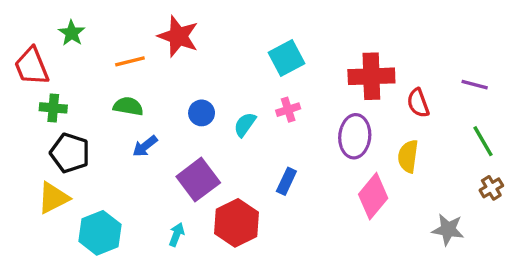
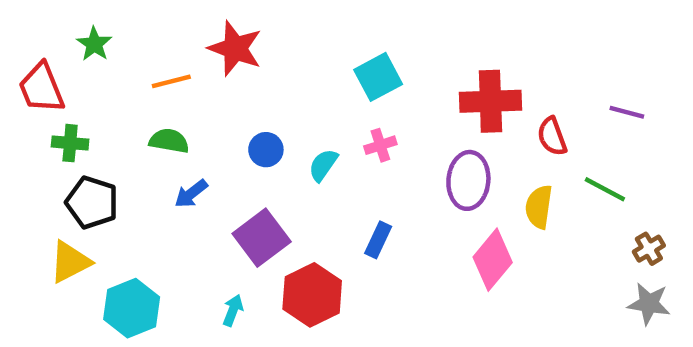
green line: (483, 141) -> (605, 189), moved, turned -32
gray star: (448, 230) -> (649, 304), moved

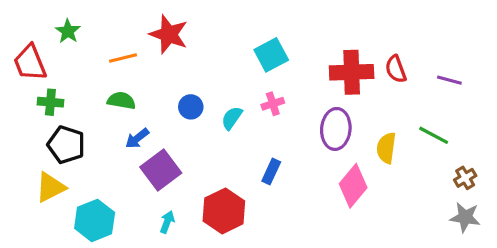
red semicircle: (552, 136) -> (396, 69), moved
purple square: (262, 238) -> (161, 170), moved

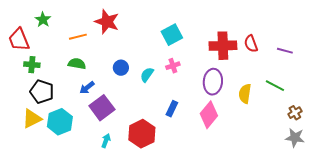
pink diamond: (353, 186) -> (209, 115), moved
cyan hexagon: (95, 220) -> (60, 122), moved

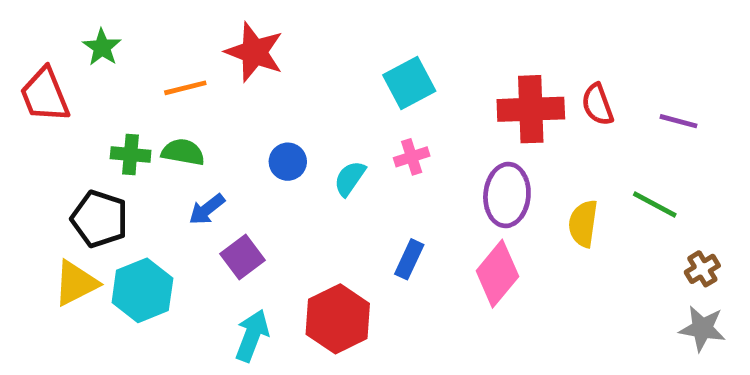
green cross: (32, 65) -> (131, 155), moved
purple square: (102, 108) -> (243, 257), size x0.7
cyan arrow: (106, 141) -> (252, 336), size x1.5

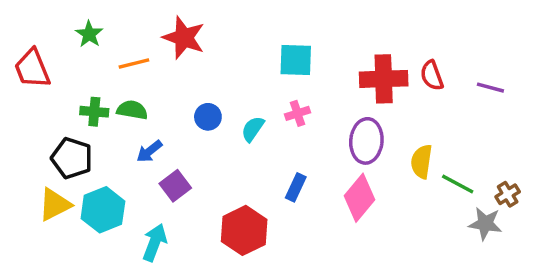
green star: (102, 47) -> (89, 34), moved
cyan square: (409, 83) -> (296, 60), turned 30
green line: (655, 205) -> (458, 184), moved
gray star: (702, 328) -> (485, 224), moved
cyan arrow: (252, 336) -> (155, 243), moved

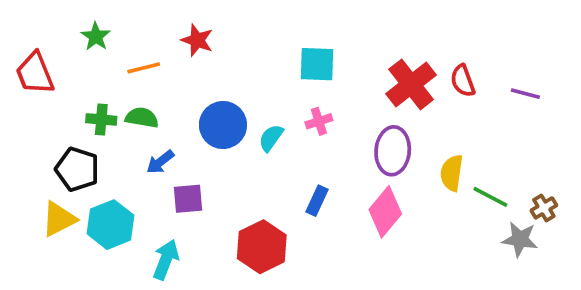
red star: (184, 38) -> (197, 40), size x0.7
red cross: (384, 79) -> (411, 84), turned -36
blue circle: (208, 117) -> (223, 125), size x1.6
purple square: (175, 186) -> (188, 199), turned 32

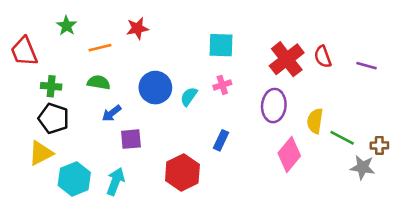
red star: (197, 40) -> (137, 28), turned -30
green cross: (101, 119) -> (51, 86), moved
brown cross: (544, 208) -> (379, 145), turned 30
pink diamond: (385, 212) -> (289, 154), moved
cyan hexagon: (110, 225) -> (74, 179), moved

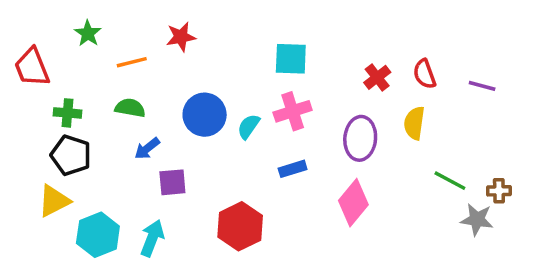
red cross: (287, 59) -> (377, 77), size x0.6
pink cross: (222, 85) -> (293, 111), size x1.5
yellow semicircle: (315, 121) -> (414, 123), moved
blue rectangle: (221, 140) -> (293, 169), moved, turned 48
pink diamond: (289, 154) -> (353, 203), moved

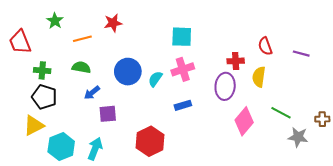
red cross: (377, 77) -> (236, 61), moved, turned 35
brown cross: (499, 191) -> (322, 119), moved
pink diamond: (353, 203) -> (244, 121), moved

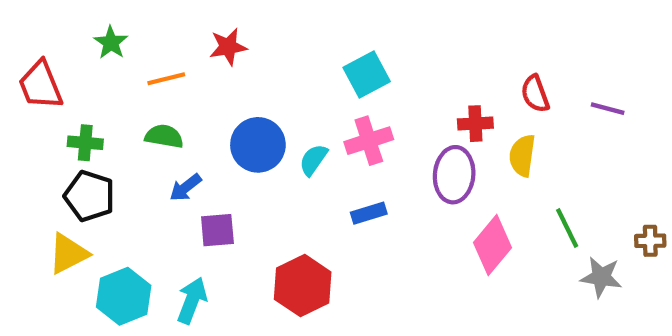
cyan square: (182, 37) -> (367, 75), turned -30
green line: (281, 113) -> (567, 228), turned 36

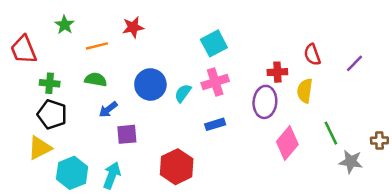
purple line: (608, 109) -> (355, 63), turned -60

